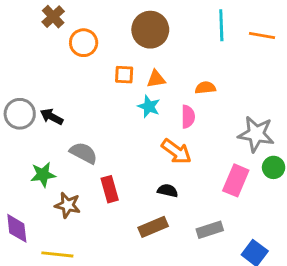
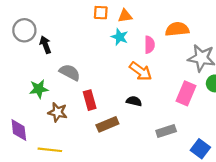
orange semicircle: (205, 88) -> (177, 29), moved, size x1.5
gray circle: (20, 114) -> (24, 30), moved
black arrow: (52, 117) -> (45, 45), turned 42
brown rectangle: (153, 227) -> (107, 124), moved

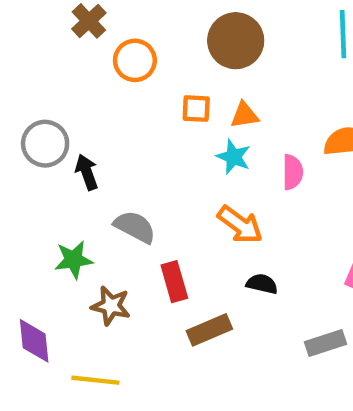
orange arrow: (141, 71) -> (240, 225), moved

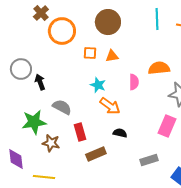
orange circle: (135, 60) -> (62, 31), size x1.4
cyan star: (233, 157) -> (98, 85), moved
green star: (74, 260) -> (34, 122), size x1.4

